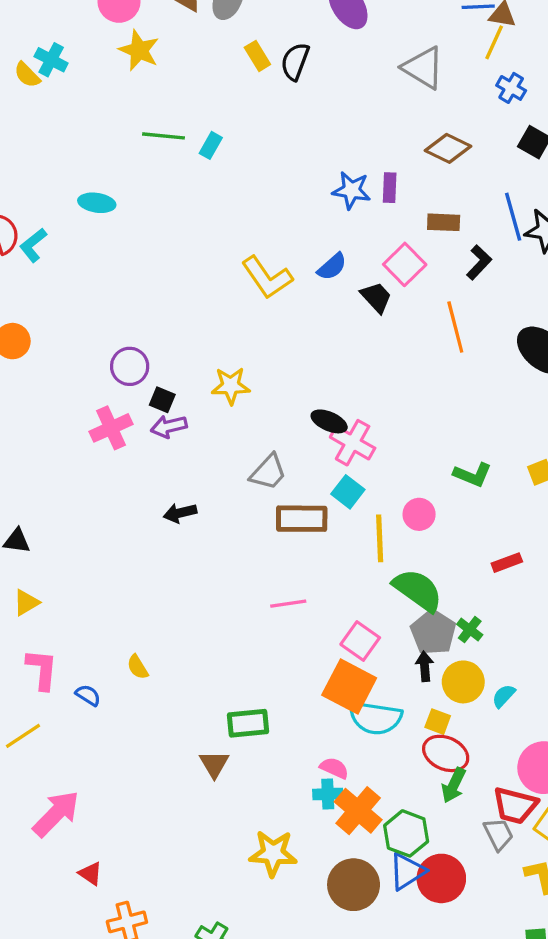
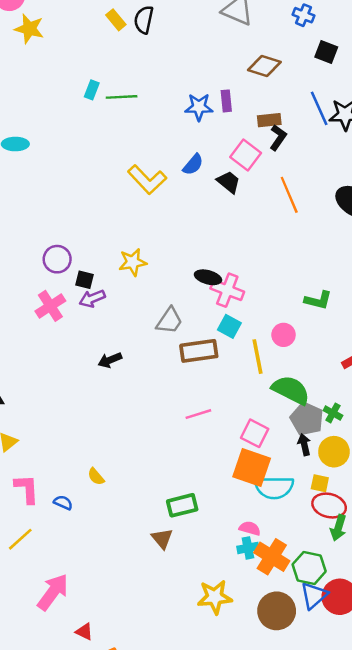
green line: (164, 136) -> (122, 97), moved
black L-shape: (479, 262) -> (278, 138), moved

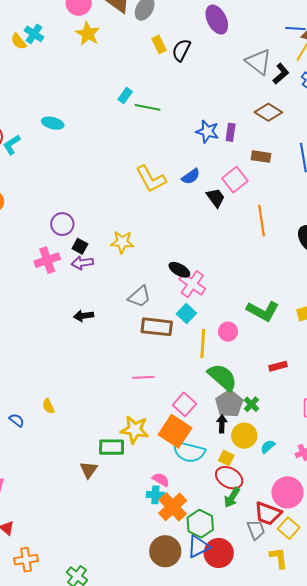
black L-shape: (278, 138) -> (281, 74), moved
green L-shape: (318, 300) -> (263, 311), size x1.4
yellow star: (215, 597) -> (135, 430), moved

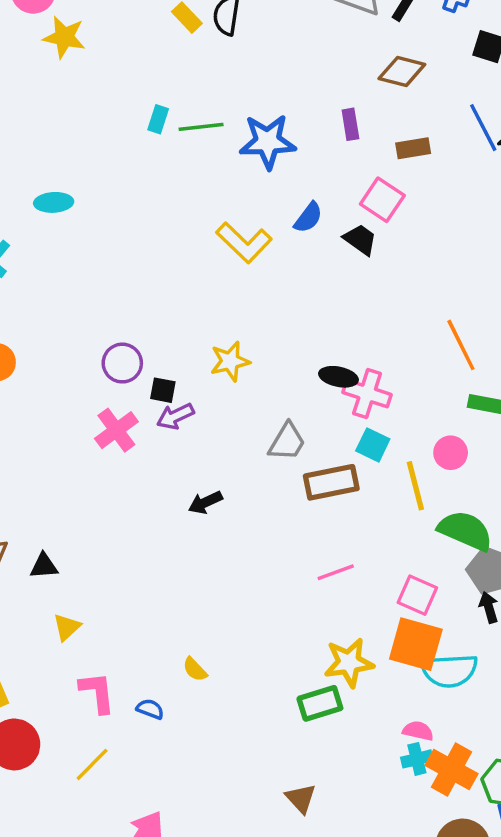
blue star: (207, 131) -> (268, 142), moved, size x1.4
orange line: (262, 221) -> (461, 345), moved
brown triangle: (89, 470) -> (301, 798), moved

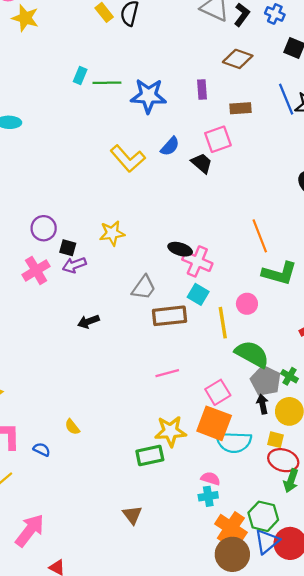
pink square: (382, 200) -> (218, 139), turned 32
pink square: (417, 595) -> (218, 392), turned 30
orange cross: (452, 770) -> (231, 528), moved

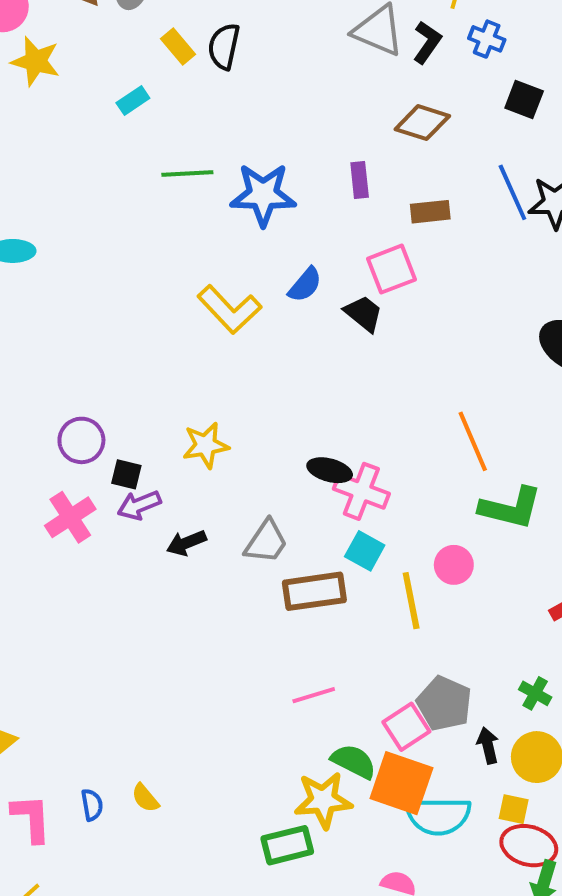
cyan rectangle: (80, 75) -> (133, 100), moved, turned 35
black arrow: (88, 321) -> (186, 543), moved
green semicircle: (252, 354) -> (354, 761), moved, size x0.7
gray pentagon: (266, 381) -> (444, 703), moved
blue semicircle: (42, 449) -> (92, 805), moved, turned 56

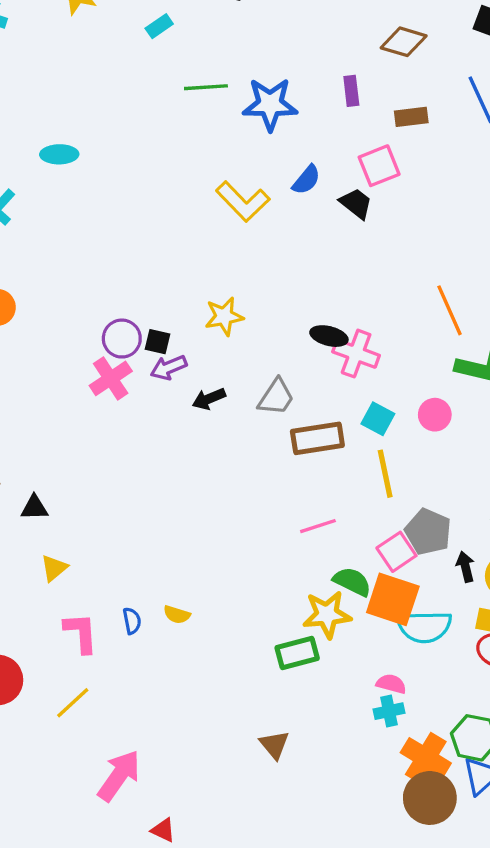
purple circle: (81, 440) -> (122, 339), moved
cyan square: (365, 551) -> (378, 419), moved
yellow line: (411, 601) -> (385, 474), moved
yellow semicircle: (145, 798) -> (177, 615), turned -32

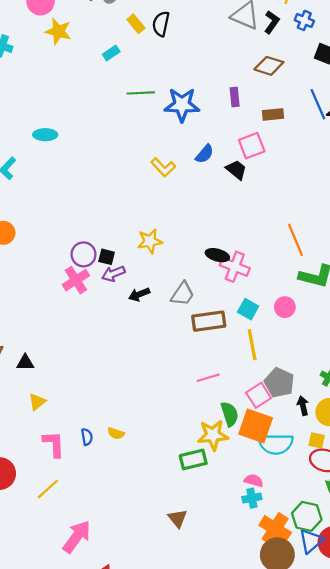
yellow L-shape: (243, 201) -> (163, 167), size x0.7
green semicircle: (352, 582) -> (230, 414), turned 45

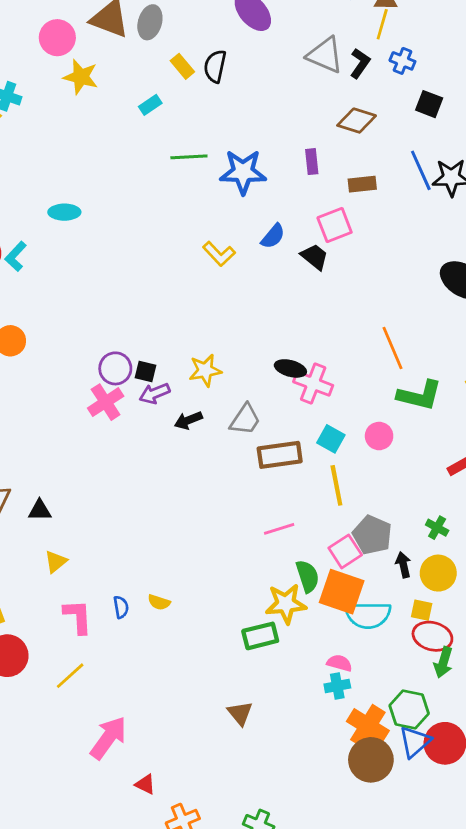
yellow star: (150, 241) -> (205, 370), moved

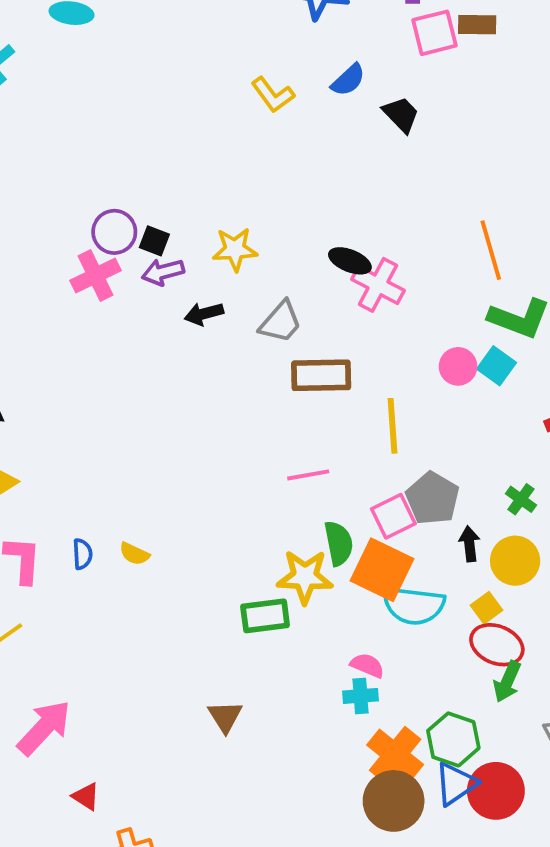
pink square: (335, 225) -> (434, 33), moved
cyan square: (331, 439) -> (497, 366), moved
yellow square: (422, 610) -> (487, 608), turned 35

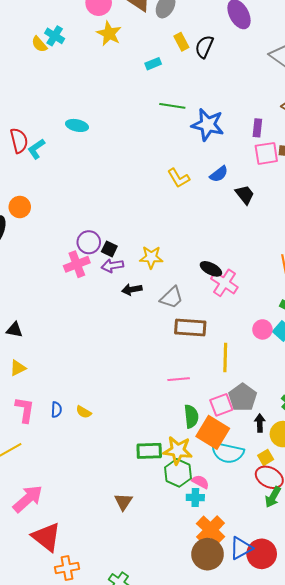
yellow star: (305, 577) -> (178, 450), moved
green hexagon: (453, 739) -> (178, 473), moved
red triangle: (86, 797) -> (46, 537), size x2.0

